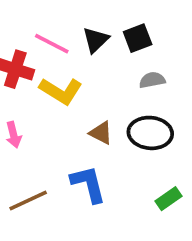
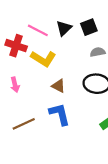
brown triangle: (101, 133) -> (58, 86), moved

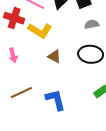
blue L-shape: (60, 114) -> (55, 100), moved

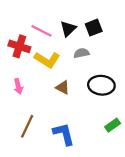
gray semicircle: (92, 24) -> (81, 53), moved
brown line: (21, 93) -> (27, 126), turned -40

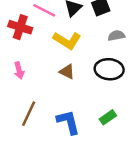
gray semicircle: (81, 53) -> (116, 36), moved
yellow L-shape: (47, 60) -> (67, 40), moved
green rectangle: (113, 125) -> (108, 117), moved

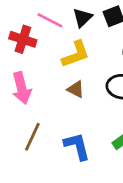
yellow L-shape: (67, 40) -> (76, 54), turned -52
pink arrow: (19, 70) -> (21, 88), size x1.6

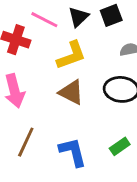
brown triangle: (76, 89) -> (71, 92), size x1.4

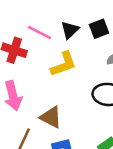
brown triangle: (71, 92) -> (51, 117), moved

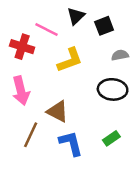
black triangle: (70, 30) -> (76, 16), moved

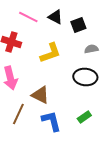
black triangle: (76, 16) -> (55, 17), turned -49
pink line: (47, 29) -> (28, 17), moved

